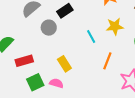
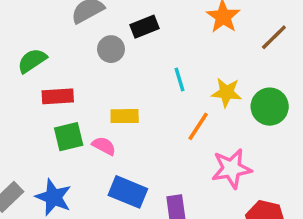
yellow star: (115, 26) -> (226, 92), moved
yellow rectangle: (64, 64) -> (125, 116), turned -70

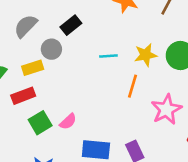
cyan line: (180, 80) -> (108, 56), turned -60
yellow rectangle: (125, 116) -> (33, 68), moved
pink semicircle: (104, 146) -> (68, 122), turned 126

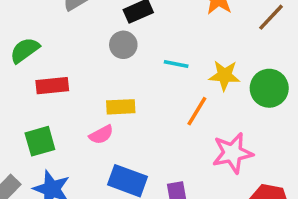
gray circle: (51, 49) -> (123, 45), moved
yellow rectangle: (33, 68) -> (121, 107), moved
green square: (40, 123) -> (40, 141), moved

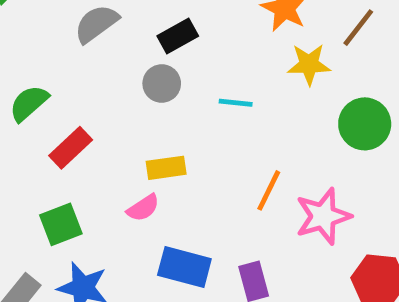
yellow star: (224, 75) -> (309, 64), moved
red rectangle: (52, 86) -> (71, 148), turned -32
orange line: (197, 111) -> (269, 190), moved

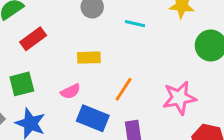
orange line: (269, 190) -> (124, 89), moved
pink semicircle: (143, 208) -> (70, 91), moved

